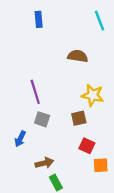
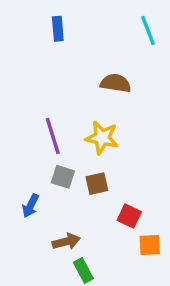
yellow star: (93, 95) -> (102, 138), moved
brown square: (79, 118) -> (97, 184), moved

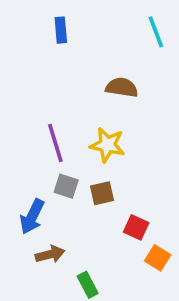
blue arrow: (31, 206) -> (32, 217), size x1.4
brown arrow: (66, 242) -> (50, 254), moved
orange square: (150, 245) -> (158, 258), turned 35

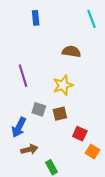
purple line: (55, 143) -> (23, 76), moved
yellow star: (107, 145) -> (63, 85), turned -30

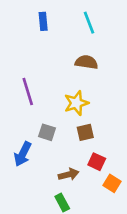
cyan line: (91, 19) -> (89, 23), moved
brown square: (60, 114) -> (85, 132), moved
brown arrow: (29, 149) -> (69, 174), moved

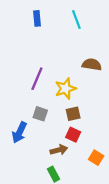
brown semicircle: (86, 62) -> (92, 64), moved
purple line: (28, 92) -> (37, 79), moved, turned 40
red square: (97, 162) -> (73, 135), moved

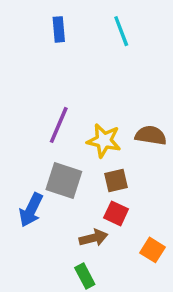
brown semicircle: (92, 64) -> (151, 135), moved
yellow star: (65, 89) -> (104, 141), turned 30
gray square: (40, 114) -> (64, 180), size x1.5

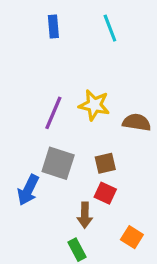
yellow star: (104, 141) -> (94, 105), moved
brown arrow: (93, 238) -> (85, 215), turned 105
orange square: (152, 250) -> (132, 237), moved

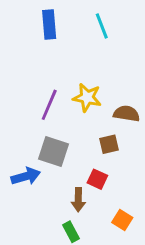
blue rectangle: (53, 26) -> (49, 25), size x1.4
brown square: (105, 163) -> (109, 144), moved
blue arrow: (28, 190) -> (26, 176), turned -132

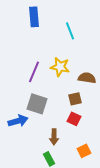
cyan line: (102, 26) -> (70, 31), moved
red square: (97, 179) -> (74, 119), moved
orange square: (122, 220) -> (84, 151), turned 32

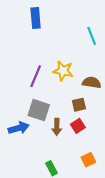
cyan line: (70, 31) -> (92, 36), moved
red square: (74, 119) -> (78, 126), turned 32
brown arrow: (54, 137) -> (57, 127), moved

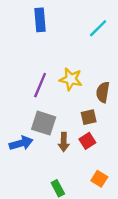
cyan line: (92, 36) -> (98, 28), moved, turned 66
brown semicircle: (92, 83) -> (103, 92), turned -90
orange square: (88, 160) -> (99, 179), turned -32

